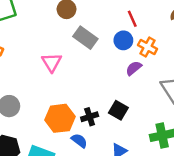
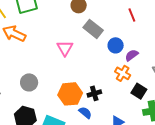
blue circle: (123, 40) -> (116, 45), moved
orange cross: (148, 47) -> (123, 73), moved
black square: (118, 110) -> (139, 91), moved

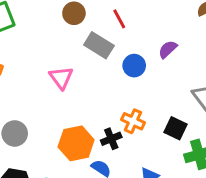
red line: (132, 15) -> (119, 19), moved
purple semicircle: (132, 55) -> (168, 49), moved
orange cross: (123, 73) -> (133, 121), moved

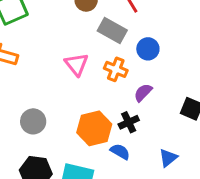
purple semicircle: (168, 49) -> (143, 93), moved
orange cross: (133, 121) -> (116, 69), moved

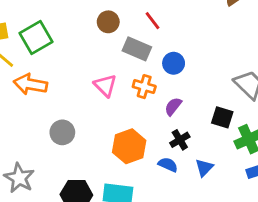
gray circle: (33, 121) -> (62, 132), moved
black cross: (129, 122) -> (180, 140), moved
blue semicircle: (120, 152) -> (168, 165), moved

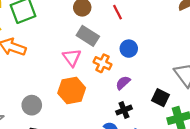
gray rectangle: (137, 49) -> (88, 36), moved
gray circle: (62, 132) -> (32, 105), moved
orange hexagon: (129, 146) -> (72, 91), moved

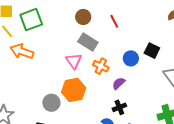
blue circle: (129, 49) -> (131, 58), moved
black square: (160, 98) -> (152, 51), moved
gray circle: (32, 105) -> (51, 103), moved

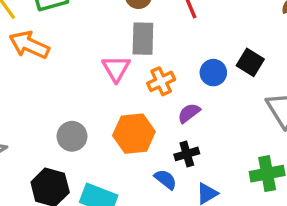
gray rectangle: (88, 42) -> (143, 39), turned 54
orange cross: (101, 66) -> (161, 81), turned 35
orange hexagon: (74, 90) -> (134, 134), moved

